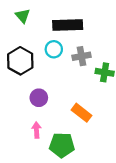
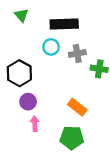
black hexagon: (20, 61) -> (19, 73), moved
purple circle: (39, 98) -> (28, 102), moved
green pentagon: (62, 145) -> (72, 138), moved

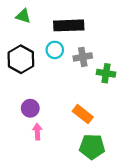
green triangle: (21, 15) -> (23, 16), turned -32
black hexagon: (19, 73) -> (21, 59), moved
green pentagon: (72, 138) -> (92, 147), moved

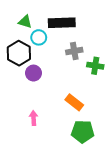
green triangle: (23, 16) -> (25, 22), moved
cyan circle: (55, 50) -> (39, 37), moved
purple circle: (30, 108) -> (33, 73), moved

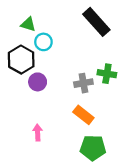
black rectangle: (62, 23) -> (96, 22), moved, turned 50
gray cross: (74, 51) -> (83, 83), moved

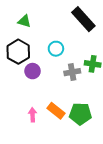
cyan circle: (43, 42) -> (56, 49), moved
orange rectangle: (83, 115) -> (56, 111), moved
green pentagon: (93, 148) -> (80, 114), moved

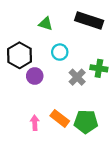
black rectangle: (83, 19) -> (89, 21), turned -30
green triangle: (24, 21) -> (46, 24), moved
gray cross: (72, 72) -> (77, 77), turned -35

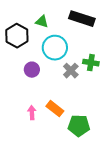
cyan circle: (60, 52) -> (55, 48), size x1.6
black hexagon: (19, 55) -> (17, 36), moved
green pentagon: (86, 122) -> (79, 126), moved

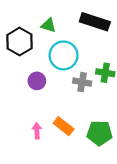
gray cross: (71, 71) -> (82, 82), turned -35
green pentagon: (79, 126) -> (99, 133), moved

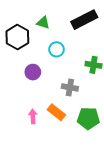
black rectangle: (95, 22) -> (84, 20), turned -45
cyan circle: (64, 55) -> (56, 49), size x0.6
gray cross: (82, 82) -> (70, 87), moved

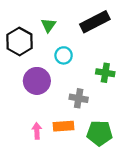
green triangle: (43, 23) -> (48, 25), turned 48
purple circle: (33, 72) -> (37, 81), size x1.5
orange rectangle: (56, 112) -> (64, 126), turned -42

